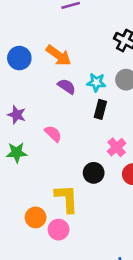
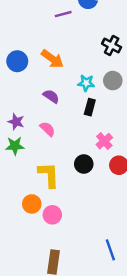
purple semicircle: (67, 86) -> (51, 96), moved
purple star: (17, 115) -> (16, 122), moved
yellow L-shape: (67, 199) -> (49, 175), moved

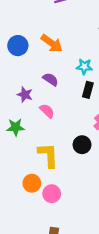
purple star: (16, 122) -> (25, 95), moved

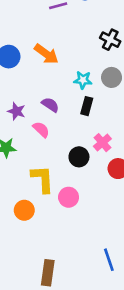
purple semicircle: (51, 79) -> (50, 105), moved
black circle: (82, 145) -> (79, 157), moved
pink circle: (52, 194) -> (69, 197), moved

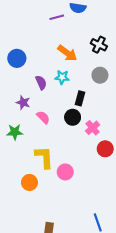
orange arrow: (46, 54) -> (67, 53), moved
cyan star: (83, 80) -> (62, 77), moved
purple semicircle: (50, 105) -> (41, 83), moved, turned 32
black circle: (79, 157) -> (73, 117), moved

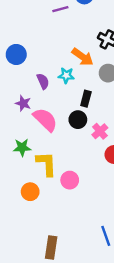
orange arrow: (67, 53) -> (83, 57), moved
pink semicircle: (43, 117) -> (45, 120), size x1.6
green star: (15, 132) -> (22, 148), moved

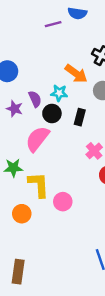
purple star: (23, 103) -> (15, 109), moved
pink semicircle: (45, 120) -> (37, 139), turned -96
black circle: (78, 120) -> (52, 113), moved
brown rectangle: (51, 248) -> (18, 272), moved

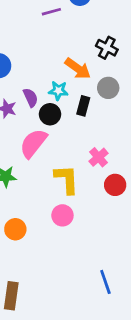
black rectangle: (80, 117) -> (83, 106), moved
yellow L-shape: (39, 185) -> (67, 179), moved

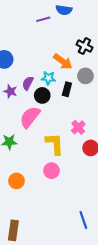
purple semicircle: (31, 98) -> (28, 83), turned -128

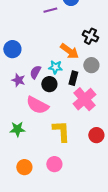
pink semicircle: (30, 117) -> (37, 105), turned -100
pink cross: (78, 127) -> (84, 99), moved, size x1.6
pink circle: (51, 171) -> (54, 164), moved

